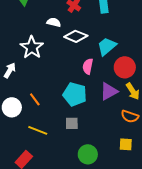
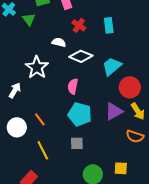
pink semicircle: (88, 66) -> (73, 86), moved
yellow line: (38, 130) -> (43, 150), turned 42
yellow square: (126, 144) -> (121, 168), moved

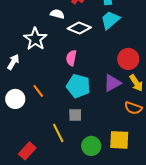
cyan trapezoid: (112, 66) -> (110, 20), moved
yellow line: (43, 150) -> (58, 133), moved
yellow square: (121, 168) -> (119, 140), size x1.5

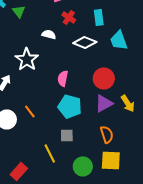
cyan trapezoid: (110, 20) -> (119, 40), moved, turned -70
white diamond: (79, 28) -> (85, 42), moved
red circle: (128, 59) -> (104, 78), moved
orange semicircle: (133, 108) -> (107, 134), moved, turned -126

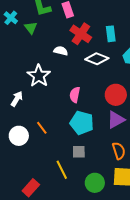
red cross: (69, 17) -> (81, 34), size x1.5

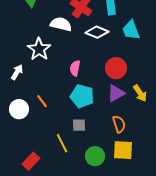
white semicircle: (61, 51) -> (61, 24), size x1.5

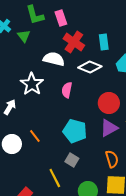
pink semicircle: (75, 68) -> (67, 90), moved
gray square: (79, 125) -> (72, 160), turned 32

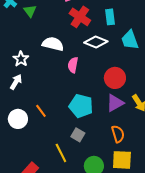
white semicircle: (54, 59) -> (53, 44), moved
white star: (32, 84) -> (21, 59), moved, size x0.7

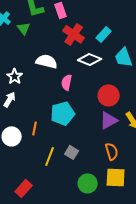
cyan rectangle: (110, 17) -> (104, 34), turned 49
cyan pentagon: (81, 106) -> (63, 113), moved, turned -30
orange line: (41, 111) -> (35, 128), turned 48
yellow line: (61, 153) -> (50, 156), moved, turned 48

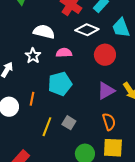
white star: (15, 76) -> (33, 56), moved
pink semicircle: (67, 82) -> (64, 53), turned 77
red circle: (109, 95) -> (105, 55), moved

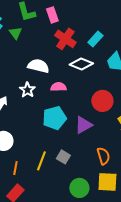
red circle: (105, 55) -> (102, 101), moved
purple triangle: (106, 91) -> (83, 125), moved
orange line: (32, 99) -> (15, 168), moved

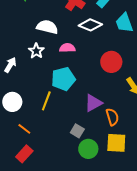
purple triangle: (83, 125) -> (93, 103), moved
gray square: (63, 157) -> (77, 131), moved
yellow line: (41, 161) -> (46, 101), moved
orange line: (15, 168) -> (24, 129), turned -64

